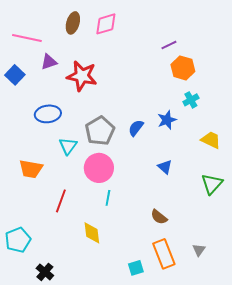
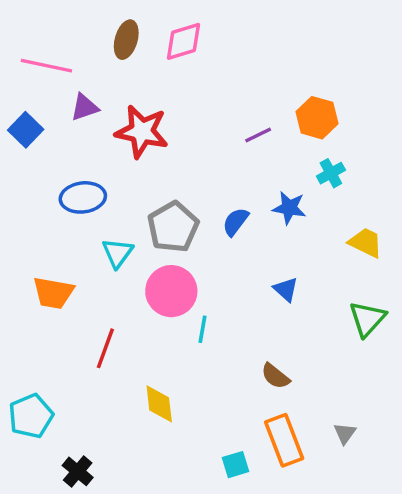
purple line: (169, 45) -> (258, 135), moved
blue star: (167, 120) -> (289, 208), turned 30
cyan line: (108, 198) -> (203, 329), moved

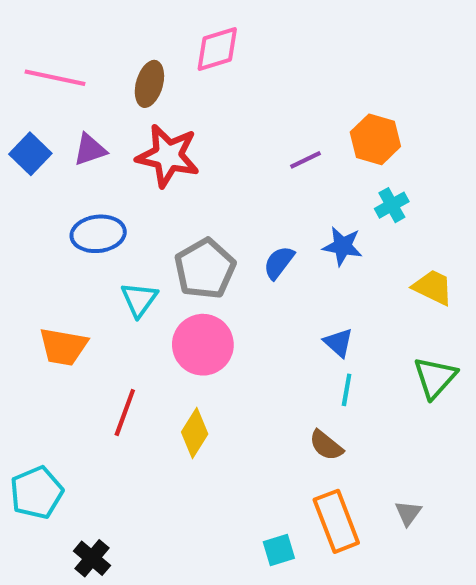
brown ellipse: (126, 40) -> (149, 84), moved
purple triangle: (85, 107) -> (90, 150), moved
cyan line: (203, 329) -> (347, 390), moved
yellow diamond: (159, 404) -> (195, 433), moved, turned 39

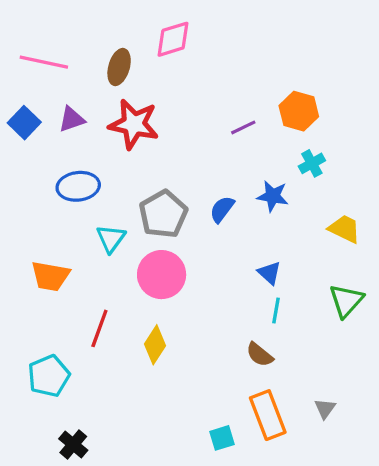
cyan pentagon: (37, 493) -> (49, 376), moved

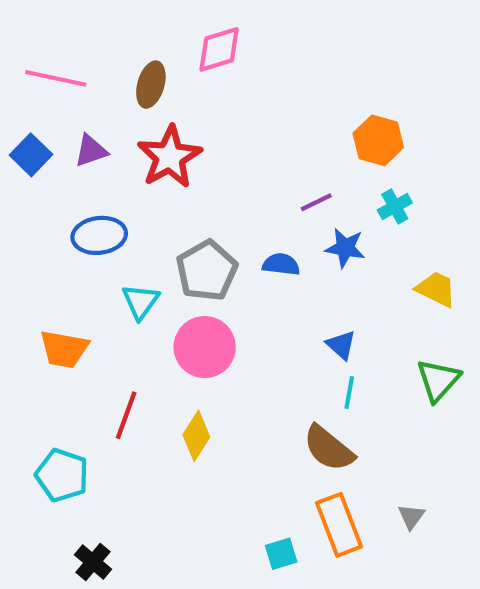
red star: (134, 124) -> (169, 157), turned 30
purple line: (243, 127) -> (316, 202), moved
blue semicircle: (222, 209) -> (281, 264), turned 60
brown semicircle: (260, 355) -> (329, 448), size x1.5
cyan pentagon: (49, 376) -> (62, 475), turned -30

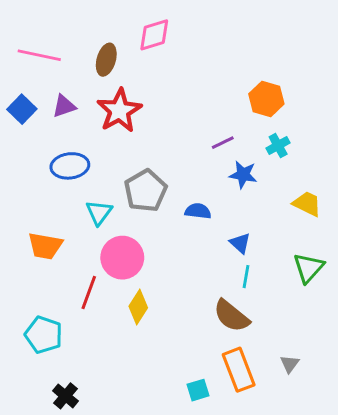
blue semicircle: (281, 264) -> (198, 211), moved
pink circle: (205, 347) -> (122, 258), moved

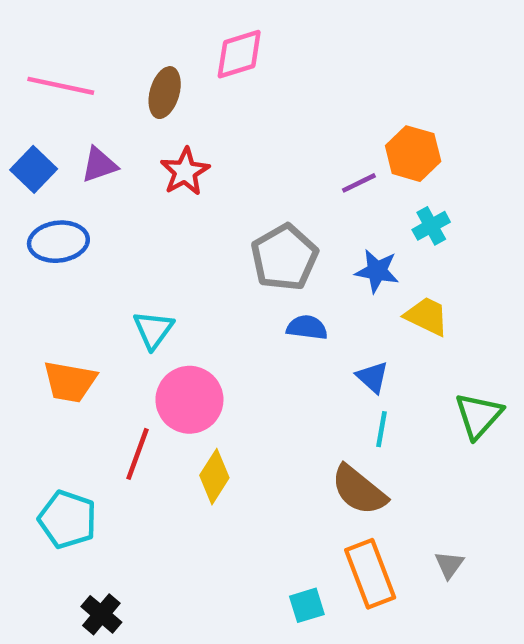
red star: (119, 111) -> (185, 172), size x0.7
purple line: (223, 143) -> (359, 183), moved
blue ellipse: (70, 166) -> (58, 242), moved
gray pentagon: (146, 191) -> (284, 257), moved
yellow trapezoid: (307, 204) -> (427, 316), moved

